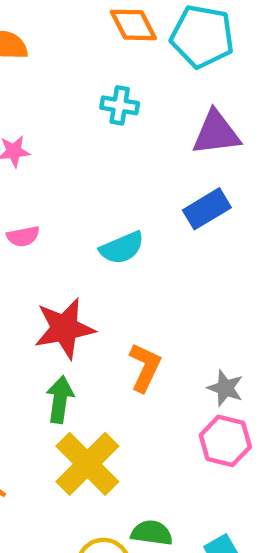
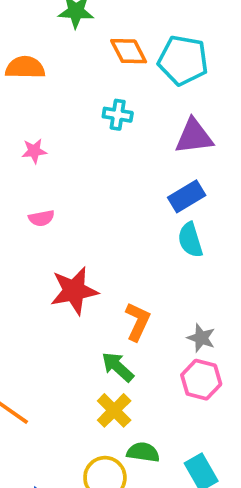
cyan semicircle: (122, 248) -> (190, 240), moved, turned 96
green arrow: (60, 400) -> (118, 367), moved, turned -56
yellow cross: (87, 464) -> (114, 410), moved, size x0.7

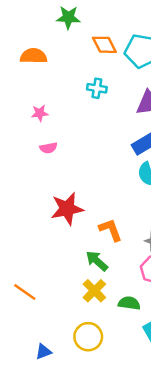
pink semicircle: (41, 218) -> (48, 148), moved
orange L-shape: (138, 322) -> (111, 230), turned -45
green semicircle: (143, 452) -> (129, 303), moved

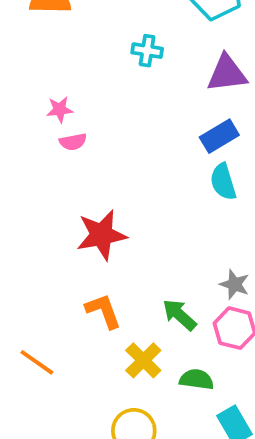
pink star: (40, 113) -> (60, 110), moved
orange L-shape: (111, 230) -> (103, 311), moved
green arrow: (97, 261) -> (179, 315), moved

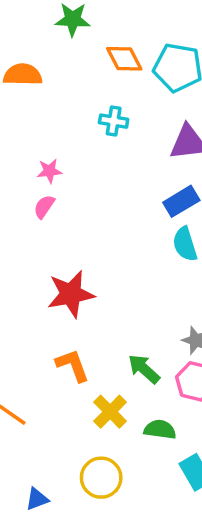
pink star: (60, 110) -> (49, 171), moved
pink semicircle: (73, 142) -> (44, 207), turned 135

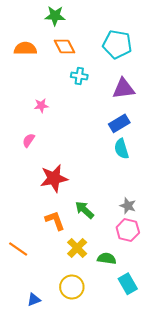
orange diamond: (124, 59) -> (64, 46), moved
pink semicircle: (44, 207) -> (29, 140), moved
green arrow: (144, 369) -> (85, 210), moved

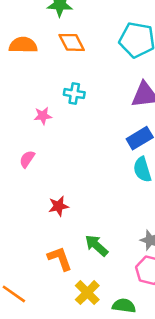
cyan cross: (79, 76) -> (74, 94), moved
red star: (54, 178) -> (58, 206), size x0.6

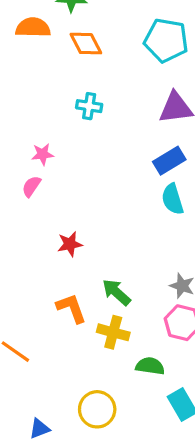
orange semicircle: (23, 45) -> (33, 28), moved
pink star: (43, 116) -> (43, 154), moved
yellow cross: (87, 293) -> (113, 332), moved, turned -30

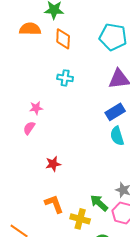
orange diamond: (86, 44) -> (63, 39), turned 30
green arrow: (116, 292) -> (99, 203), moved

